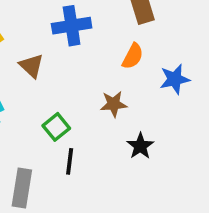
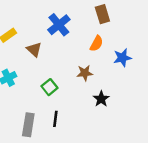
blue cross: (72, 26) -> (59, 25), turned -30
black line: (70, 161) -> (55, 119), moved

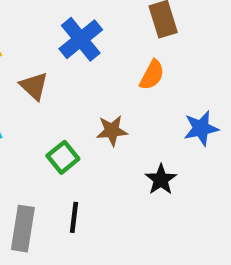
blue star: (122, 58) -> (201, 128), moved
brown star: (85, 73) -> (112, 131), moved

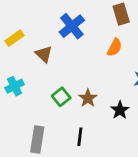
brown star: (112, 131) -> (88, 98), moved, turned -30
black line: (74, 217) -> (80, 137), moved

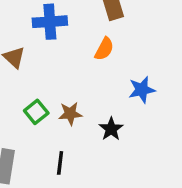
blue cross: (72, 26) -> (50, 22), turned 35
brown star: (88, 98) -> (70, 114), turned 30

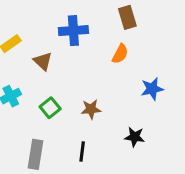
green square: (36, 112) -> (50, 108), moved
black star: (111, 129) -> (135, 137), moved, turned -30

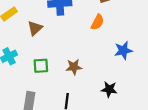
brown triangle: (43, 61) -> (35, 28), turned 35
green square: (50, 108) -> (41, 66), turned 35

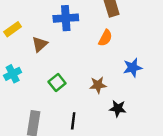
green square: (41, 66) -> (57, 82), moved, turned -35
brown star: (74, 67) -> (98, 85), moved

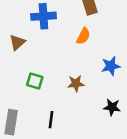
green square: (57, 82) -> (35, 81), turned -35
black star: (118, 108) -> (112, 107), moved

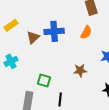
blue cross: (43, 16) -> (54, 31), moved
green square: (35, 81) -> (44, 80), moved

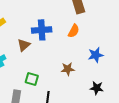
brown triangle: (33, 37) -> (24, 45), moved

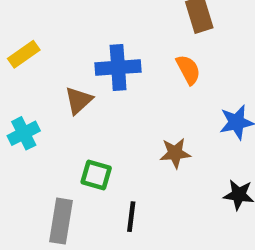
orange semicircle: (74, 31) -> (188, 70), turned -56

